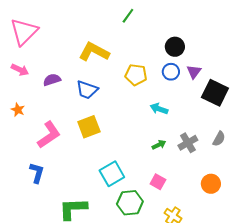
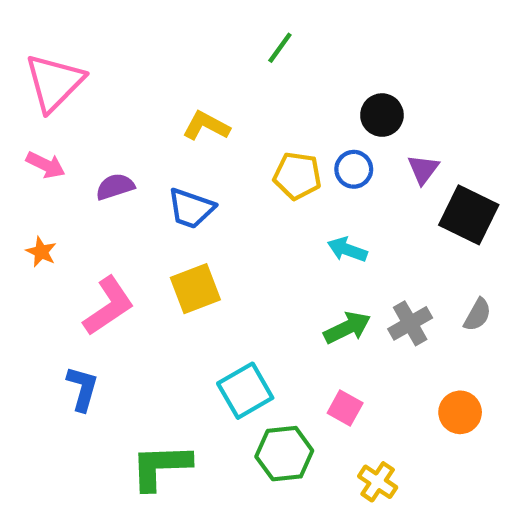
yellow L-shape: (94, 52) -> (206, 126), size x0.7
blue circle: (171, 72) -> (354, 169), moved
green arrow: (159, 145) -> (347, 328), size x1.5

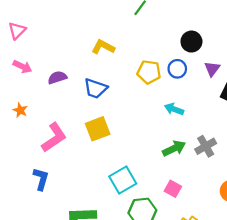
pink triangle: (54, 82) -> (17, 31), moved, size x0.6

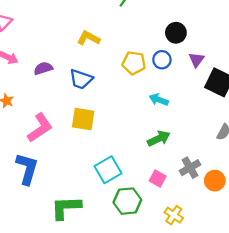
yellow square: (98, 129) -> (83, 119), turned 30
gray cross: (206, 146) -> (190, 168), moved
blue L-shape: (41, 179) -> (27, 169), size x1.4

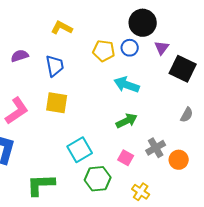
black circle: (176, 33) -> (143, 23), size x1.4
blue trapezoid: (81, 79) -> (55, 66), turned -120
cyan arrow: (159, 100) -> (127, 85), size x1.4

